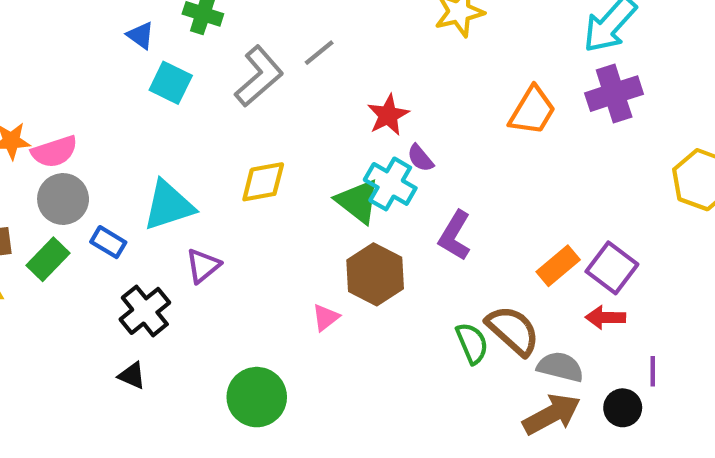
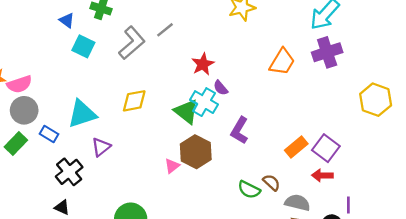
pink triangle: (326, 317) -> (172, 166), moved
brown semicircle: (513, 330) -> (271, 183), size x0.6
green semicircle: (472, 343) -> (249, 190), turned 140

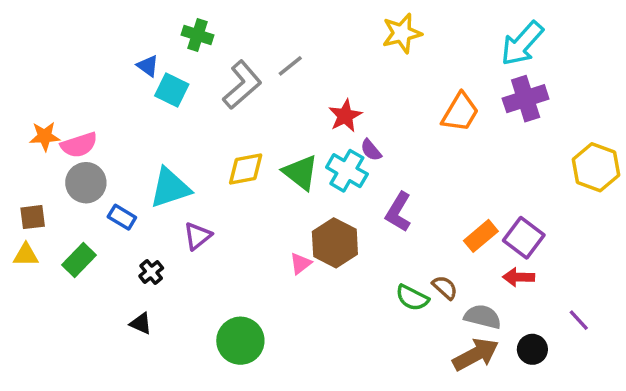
blue triangle: (67, 20) -> (148, 66), moved
green triangle: (186, 111) -> (301, 172), moved
green rectangle: (16, 143) -> (79, 260), moved
black cross: (69, 172) -> (151, 272), size x0.6
purple line: (348, 205) -> (579, 320), moved, turned -42

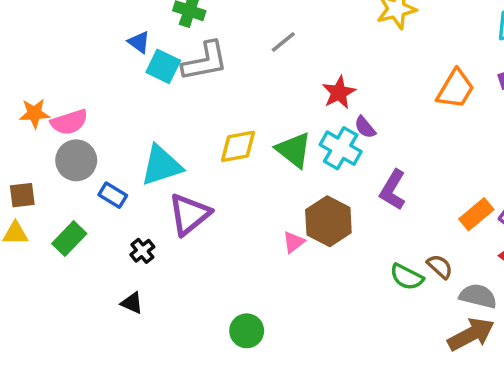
gray L-shape: (242, 85) -> (205, 61), moved, turned 30
purple triangle: (198, 236) -> (189, 214), size x1.5
green circle: (240, 341) -> (247, 331), moved, size x0.7

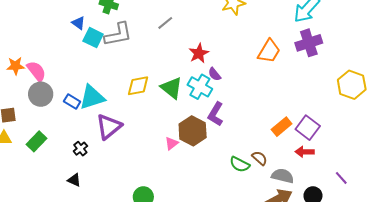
pink semicircle: (69, 122) -> (36, 71), turned -110
purple L-shape: (393, 190) -> (216, 114), moved
blue rectangle: (113, 195) -> (72, 101), moved

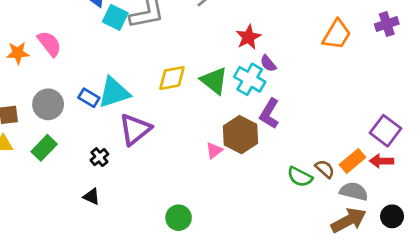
purple cross: (309, 43) -> (387, 24), size x0.7
pink semicircle: (36, 71) -> (49, 44), moved
gray circle: (41, 94) -> (48, 104), moved
orange rectangle: (282, 127) -> (353, 161), moved

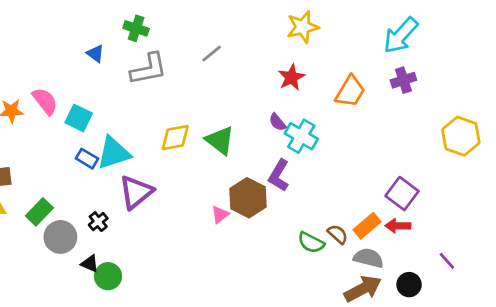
cyan square: (115, 17) -> (79, 118), moved
red star: (248, 37) -> (291, 77), moved
cyan cross: (250, 79) -> (301, 136), moved
gray circle: (48, 104) -> (60, 237), moved
green circle: (179, 218) -> (108, 276), moved

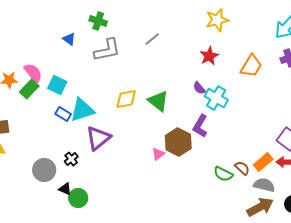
green rectangle: (39, 212) -> (29, 89), moved

